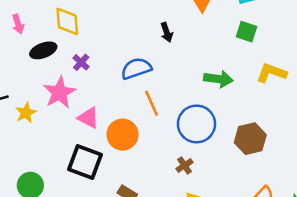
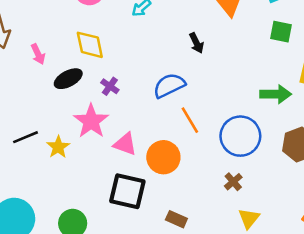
green arrow: (218, 79) -> (276, 94), moved

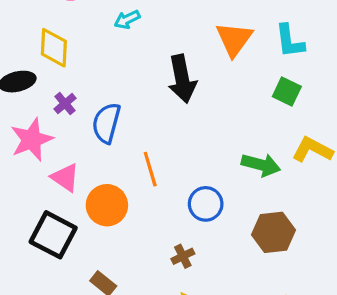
black arrow: (196, 43) -> (182, 79), size x1.8
blue semicircle: (169, 85) -> (106, 123), moved, turned -64
blue circle: (240, 136) -> (206, 204), size x0.7

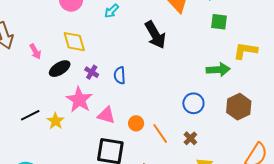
blue semicircle: (106, 123) -> (120, 75), size x0.7
orange line: (150, 169) -> (160, 133), moved
orange circle: (107, 205) -> (136, 123), size x0.6

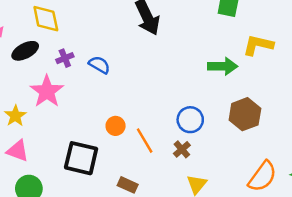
purple cross: (92, 72) -> (65, 58), turned 32
blue semicircle: (120, 75) -> (99, 65), turned 120
blue circle: (193, 103) -> (190, 120), moved
pink triangle: (106, 115) -> (18, 151), moved

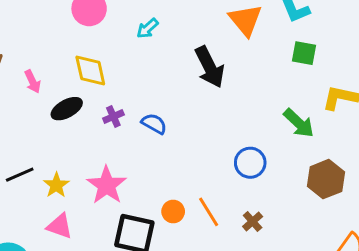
green arrow: (223, 66) -> (299, 123), turned 44
pink star: (47, 91) -> (107, 185), moved
blue circle: (190, 120) -> (250, 163), moved
orange circle: (116, 126) -> (173, 212), moved

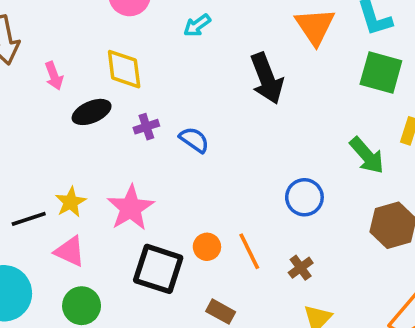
green square: (304, 53) -> (381, 72), size x1.4
black line: (20, 175) -> (29, 219), moved

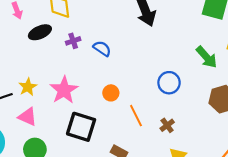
orange circle: (207, 247) -> (111, 93), moved

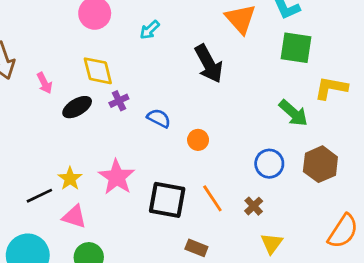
purple cross: (73, 41) -> (119, 101), moved
blue circle: (169, 83) -> (269, 164), moved
orange circle: (111, 93) -> (198, 140), moved
black square: (81, 127) -> (167, 200), moved

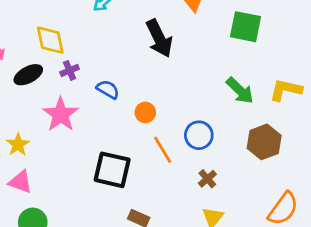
yellow L-shape: (331, 88) -> (286, 90), moved
blue circle: (269, 164) -> (199, 135), moved
pink star: (117, 177) -> (61, 114), moved
orange line: (212, 198) -> (163, 150), moved
brown cross: (254, 206) -> (207, 179), moved

